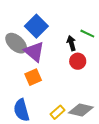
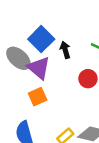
black arrow: (71, 43) -> (65, 50), moved

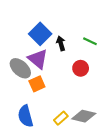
gray ellipse: (18, 58) -> (20, 68), moved

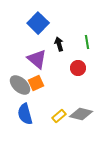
blue square: (40, 34) -> (38, 23), moved
green line: (90, 41) -> (87, 42), turned 56
gray ellipse: (20, 68) -> (20, 85), moved

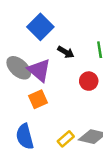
black arrow: (59, 44) -> (66, 52), turned 136
gray ellipse: (20, 85) -> (19, 68), moved

